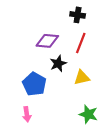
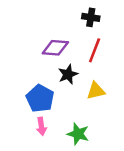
pink arrow: (27, 114) -> (41, 126), moved
green star: (88, 114) -> (78, 134), moved

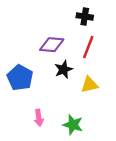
blue pentagon: (40, 98) -> (20, 78), moved

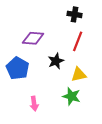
purple diamond: (52, 45) -> (33, 38), moved
green star: (73, 125) -> (71, 96), moved

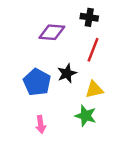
purple diamond: (33, 38) -> (52, 32), moved
blue pentagon: (18, 68) -> (37, 82), moved

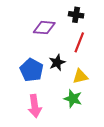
pink arrow: (41, 124) -> (35, 106), size x1.5

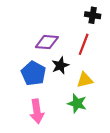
black cross: (76, 15) -> (93, 15), moved
purple diamond: (44, 28) -> (47, 42), moved

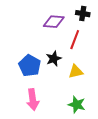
purple diamond: (47, 42) -> (54, 22), moved
green star: (77, 103) -> (77, 105), moved

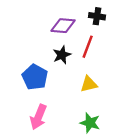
black star: (54, 59) -> (62, 55), moved
pink arrow: (33, 100) -> (38, 117), turned 30

